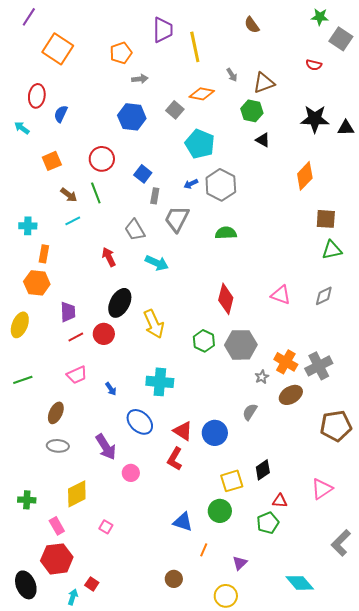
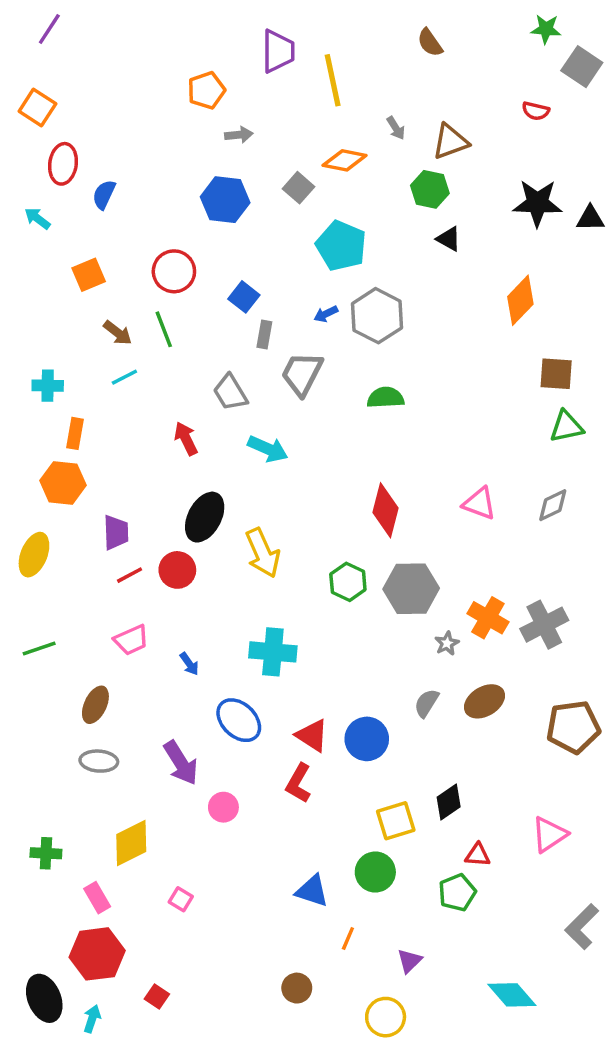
orange square: (58, 49) -> (37, 108), moved, size x0.7
brown ellipse: (291, 395) -> (485, 701), moved
cyan arrow: (73, 597) -> (92, 1019), moved

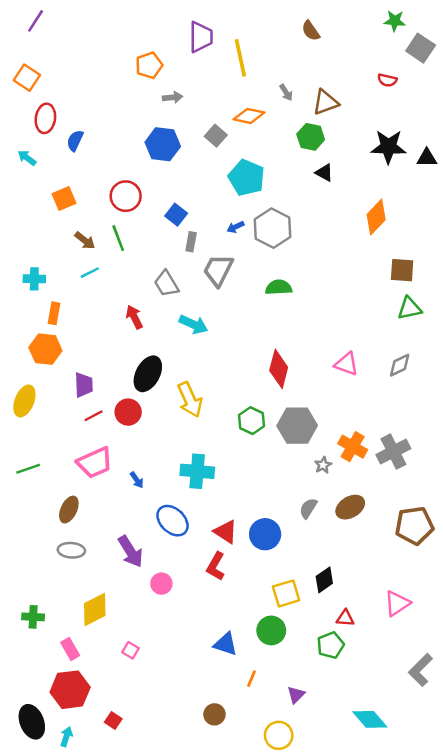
pink trapezoid: (131, 640) -> (95, 463), size x1.4

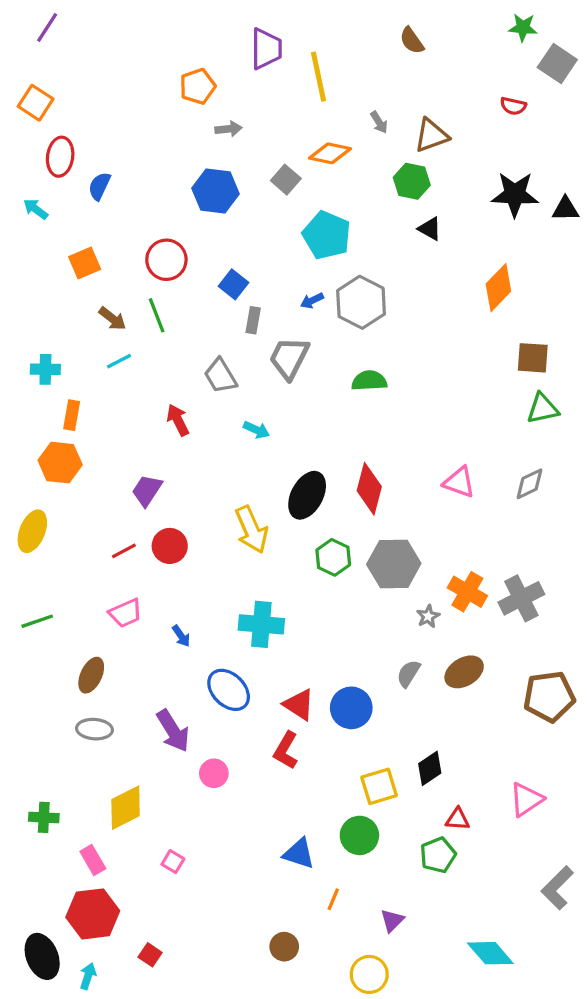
cyan arrow: (194, 324) -> (256, 430), size x0.7
black ellipse: (148, 374) -> (307, 495), moved
purple trapezoid: (84, 385) -> (147, 490), moved, turned -145
pink trapezoid: (95, 463) -> (126, 613), size x0.7

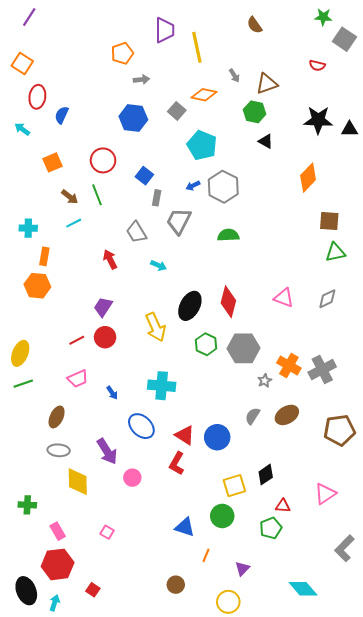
purple trapezoid: (147, 490) -> (103, 307), moved
yellow ellipse: (32, 531) -> (20, 353), moved
yellow diamond: (126, 808) -> (78, 482), moved, turned -64

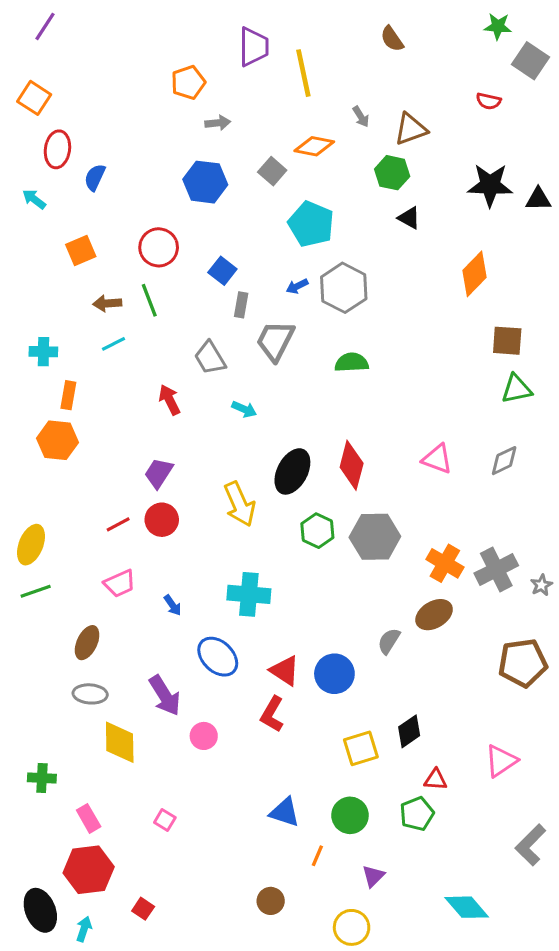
brown arrow: (70, 197) -> (107, 303), turned 138
gray star: (265, 381) -> (541, 585), moved
brown ellipse: (287, 415) -> (434, 615), moved
green circle: (222, 516) -> (350, 815), moved

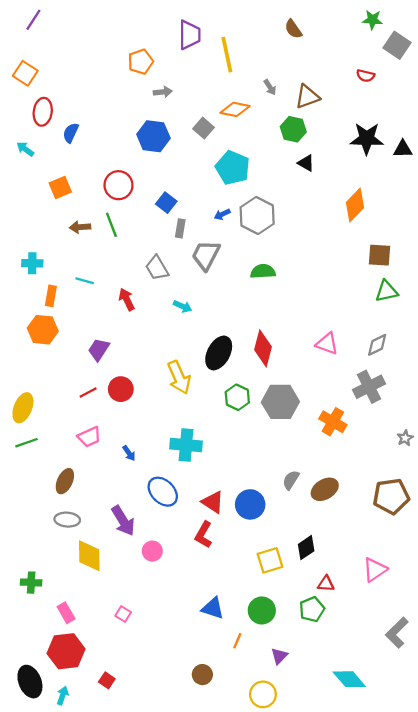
cyan line: (113, 344) -> (85, 281), moved, turned 42
purple trapezoid: (159, 473) -> (99, 349), moved
gray cross: (496, 569) -> (369, 387), moved
brown ellipse: (434, 615) -> (325, 489), moved

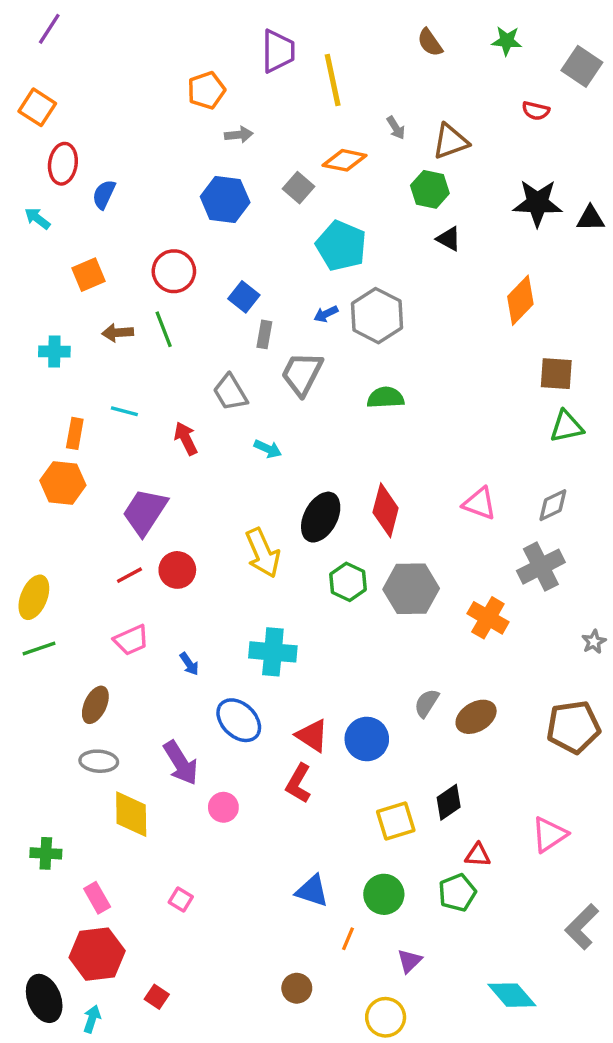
green star: (372, 20) -> (507, 41), moved
cyan cross: (32, 263) -> (54, 351), moved
purple trapezoid: (99, 349) -> (145, 512), size x1.4

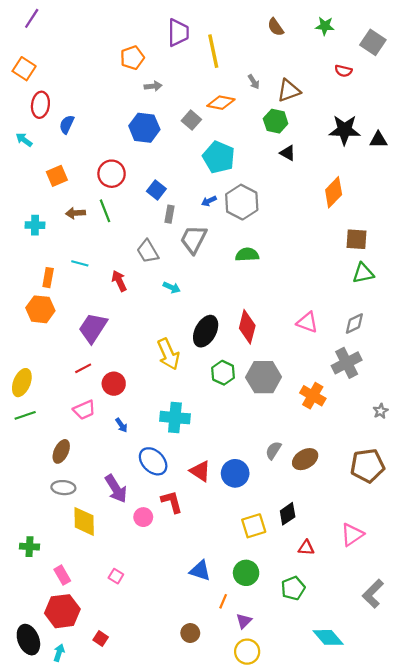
red circle: (177, 570) -> (114, 384), moved
red L-shape: (298, 783) -> (172, 502), moved, turned 135
green pentagon: (457, 893) -> (293, 588), moved
purple triangle: (409, 961) -> (244, 621), moved

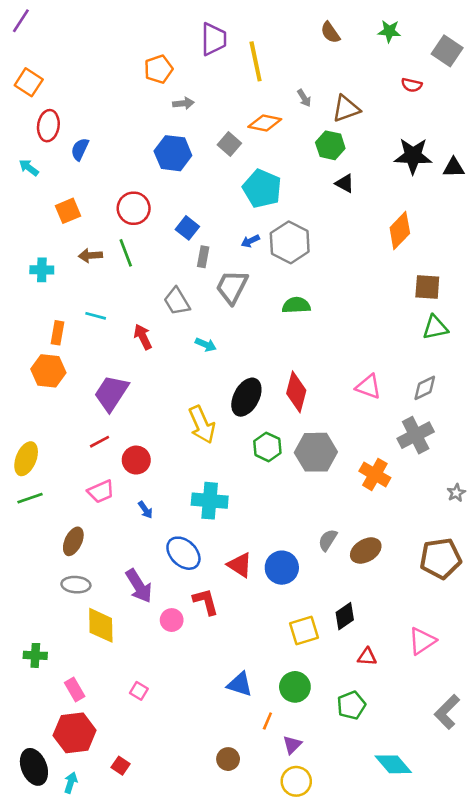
purple line: (32, 18) -> (21, 21), moved

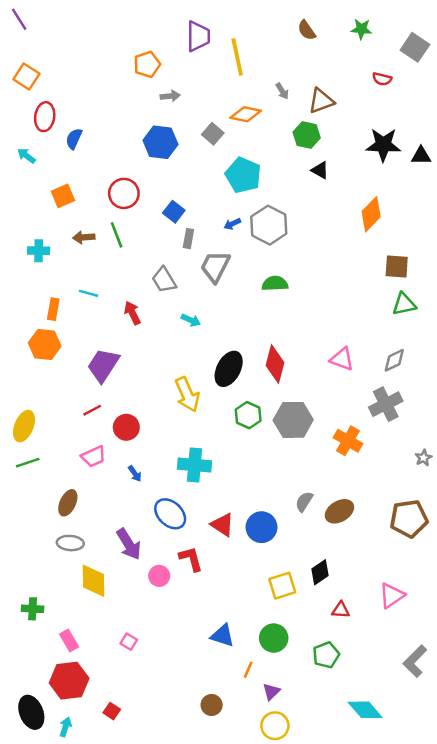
purple line: (21, 21) -> (19, 19), turned -65

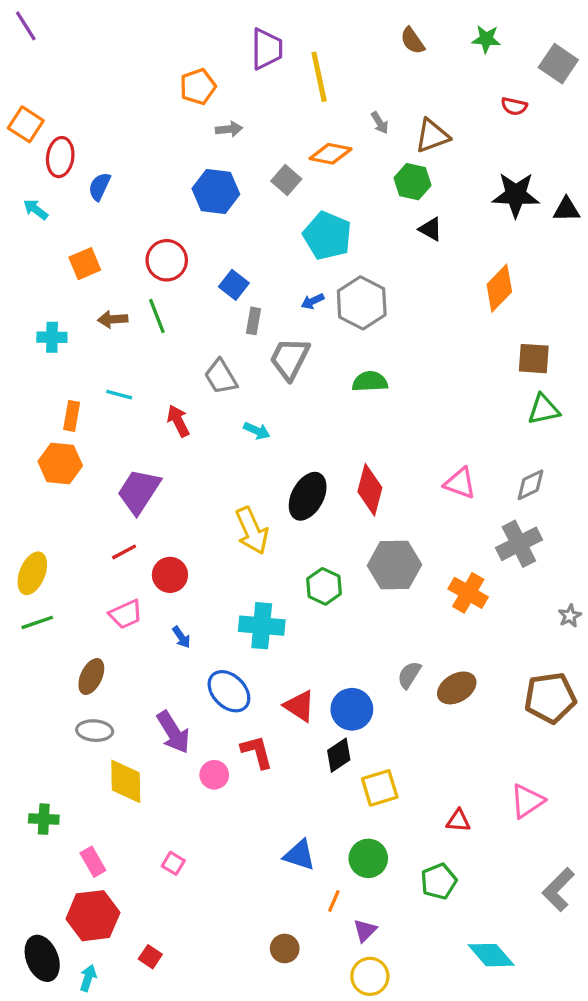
orange square: (26, 77) -> (26, 124), moved
green hexagon: (248, 415) -> (324, 586), moved
black diamond: (320, 572) -> (339, 755), moved

